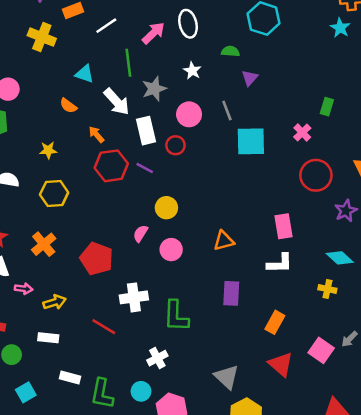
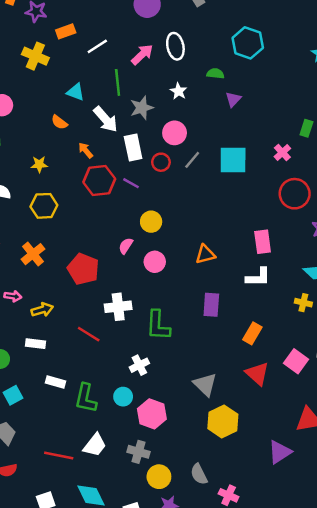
gray line: (227, 110) -> (192, 160), moved, turned 60

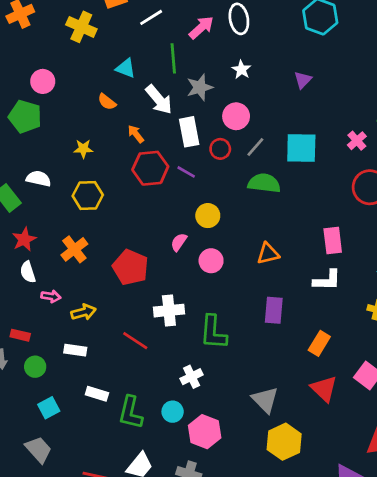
green semicircle: (215, 74) -> (264, 183), moved, size x1.6

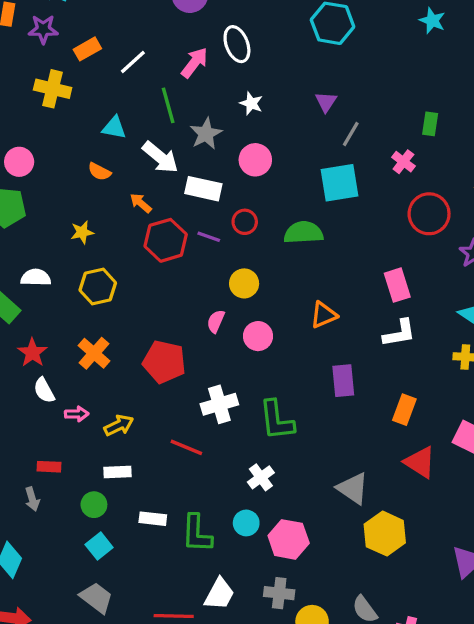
white rectangle: (189, 132) -> (203, 189), turned -56
gray line: (255, 147) -> (351, 134), moved
red circle: (220, 149) -> (245, 222), moved
green circle: (35, 367) -> (94, 505), moved

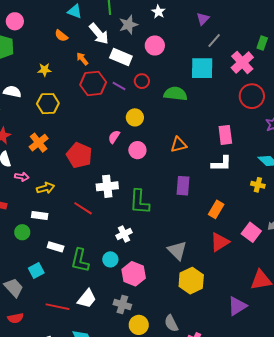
pink cross: (403, 162) -> (242, 63), size x1.6
red triangle: (420, 462) -> (220, 242), turned 45
cyan square: (99, 546) -> (36, 270), moved

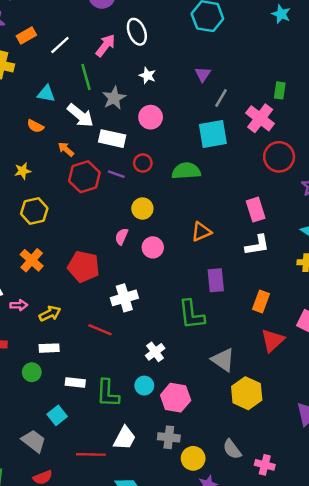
green L-shape: (139, 202) -> (191, 315), moved

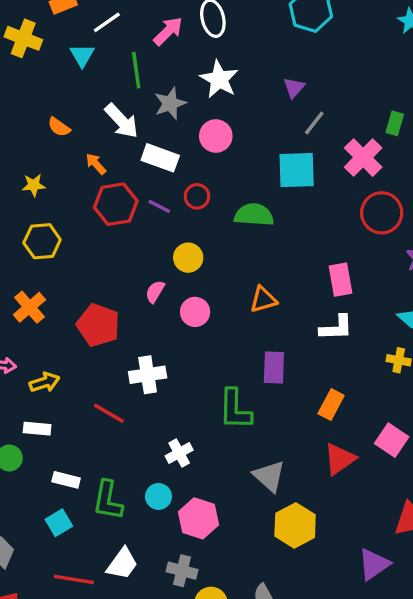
white star: (147, 75) -> (219, 79), size x1.6
cyan triangle: (46, 94) -> (82, 55), moved, turned 42
cyan square: (57, 415) -> (59, 523), moved

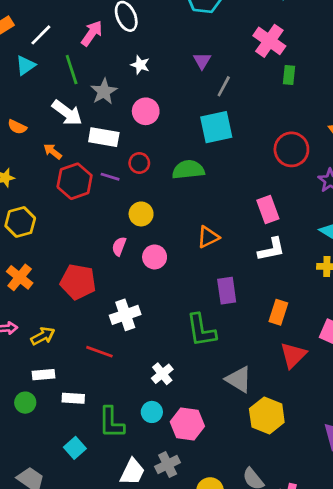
cyan triangle: (82, 55) -> (26, 65), turned 35
white star: (219, 79) -> (140, 65), size x0.6
pink cross: (363, 158) -> (269, 41), moved
white rectangle: (66, 480) -> (73, 398), moved
gray cross: (182, 571) -> (168, 464), moved, turned -30

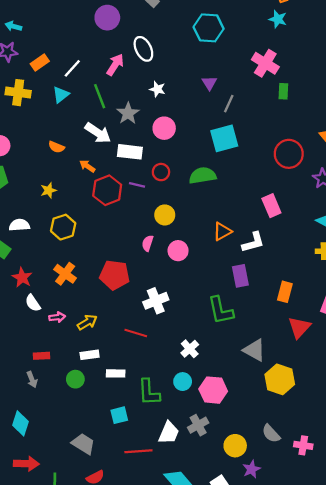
white L-shape: (271, 249) -> (253, 242), moved
cyan square: (75, 448) -> (119, 415), turned 30

